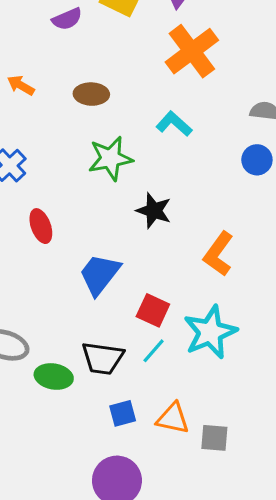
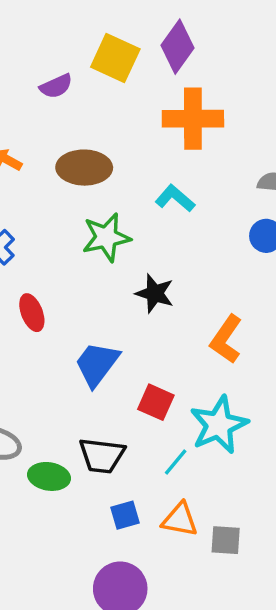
orange cross: (192, 51) -> (193, 119), turned 38
brown ellipse: (91, 94) -> (84, 168), size x1.4
cyan line: (154, 351) -> (176, 462), moved

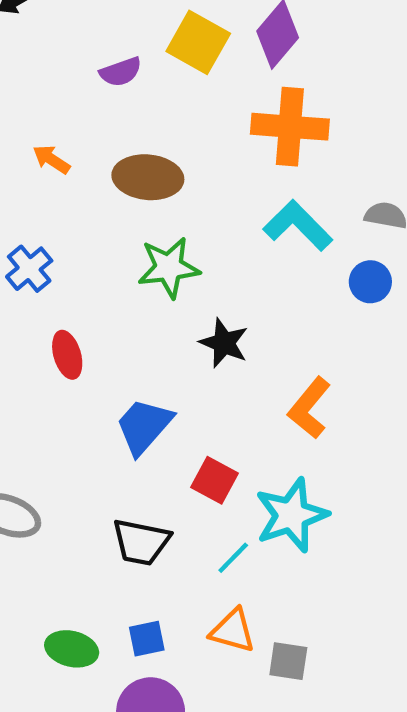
cyan L-shape: (175, 198) -> (298, 225), moved, size x1.4
green ellipse: (49, 476) -> (72, 649), moved
blue square: (125, 515) -> (147, 639), moved

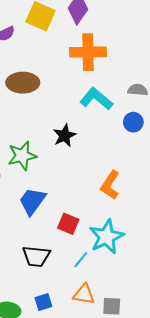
green star: (169, 267) -> (22, 156), moved
black star: (224, 343) -> (65, 136), moved, turned 30

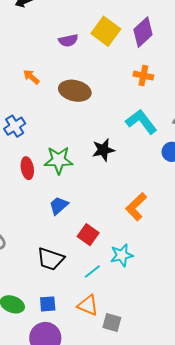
orange cross: (88, 52) -> (143, 76), size x0.6
blue trapezoid: (32, 201) -> (59, 206), size x0.7
cyan star: (107, 237) -> (122, 255), size x0.7

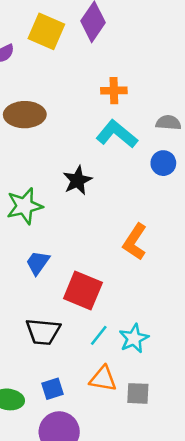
orange cross: (143, 76) -> (114, 91), moved
red square: (88, 235) -> (83, 291), size x1.4
cyan star: (122, 255) -> (134, 338), moved

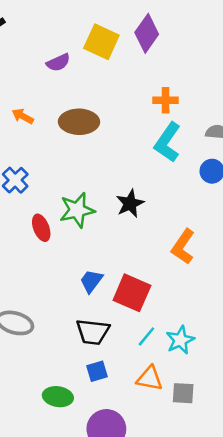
cyan L-shape: (117, 134) -> (168, 142), turned -96
black star: (77, 180) -> (130, 204), moved
blue trapezoid: (38, 263) -> (91, 281), moved
blue square: (52, 389) -> (97, 371), moved

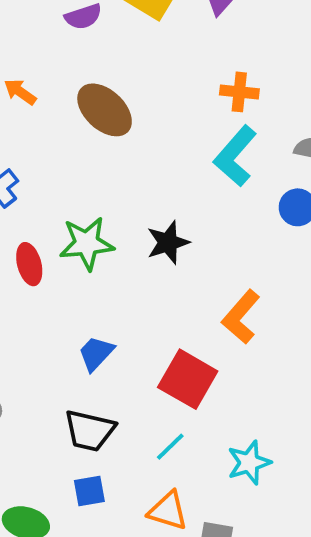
brown ellipse: (79, 122) -> (105, 110), turned 36
red square: (132, 293) -> (188, 379), moved
cyan star: (180, 340) -> (249, 463), moved

